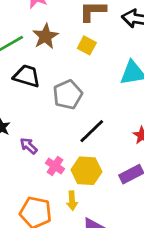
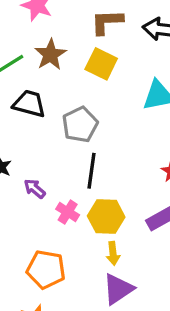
yellow square: (87, 45) -> (101, 64), size x1.4
black line: (92, 131) -> (91, 171), moved, turned -36
yellow arrow: (72, 201) -> (113, 253), moved

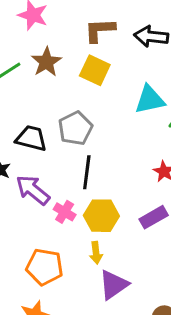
black trapezoid: (29, 104) -> (31, 138), moved
purple arrow: (35, 189) -> (33, 190), size x1.6
yellow arrow: (113, 253) -> (96, 253), moved

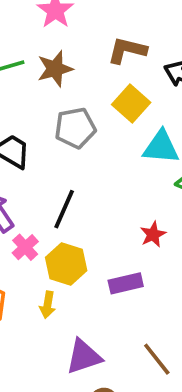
yellow square: (95, 70) -> (131, 104), moved
gray pentagon: (75, 128) -> (75, 128), moved
purple triangle: (113, 285) -> (84, 357), moved

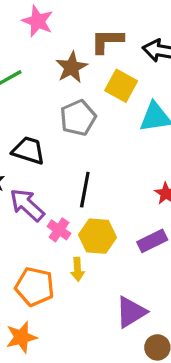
brown star: (55, 69) -> (72, 67), moved
yellow arrow: (48, 305) -> (78, 269), moved

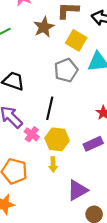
gray pentagon: (78, 118) -> (66, 70), moved
yellow arrow: (78, 269) -> (53, 165), moved

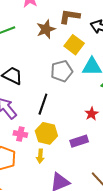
pink cross: (32, 134) -> (20, 134), moved, turned -32

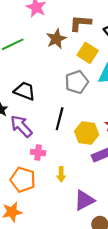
yellow hexagon: (46, 133) -> (87, 133), moved

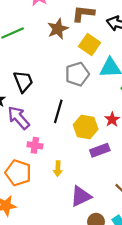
black trapezoid: (25, 91) -> (23, 81), turned 45

